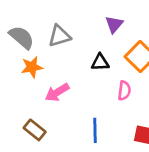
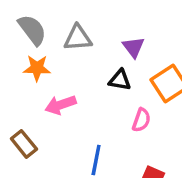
purple triangle: (114, 24) -> (133, 47), moved, turned -30

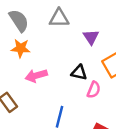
gray triangle: (78, 38) -> (59, 18), moved
black triangle: (120, 80) -> (79, 73), moved

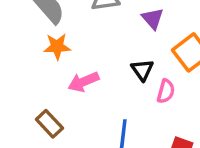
black triangle: (79, 73) -> (142, 70), turned 49

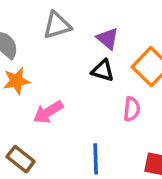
black triangle: (142, 70) -> (103, 71), moved, turned -30

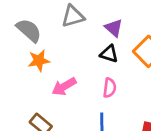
pink semicircle: (132, 109) -> (110, 88), moved

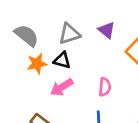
gray triangle: (73, 16) -> (69, 34), moved
black triangle: (109, 54) -> (62, 60), moved

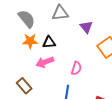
gray triangle: (69, 34) -> (60, 13), moved
black triangle: (62, 60) -> (49, 42), turned -32

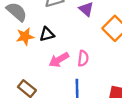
pink arrow: (45, 62) -> (59, 60), moved

